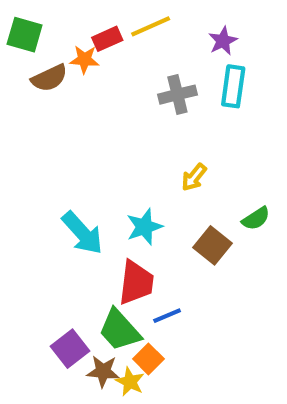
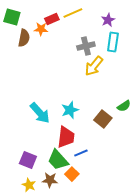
brown semicircle: (49, 78) -> (24, 38), turned -54
yellow arrow: (194, 177) -> (94, 66), moved, size x1.5
purple square: (70, 349) -> (28, 160), moved, turned -30
yellow star: (130, 382) -> (29, 185), moved

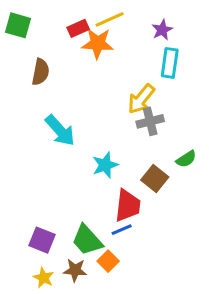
orange star: (41, 29) -> (98, 43), moved, size x1.5
brown semicircle: (24, 38) -> (41, 72), moved
gray cross: (86, 46) -> (150, 121), moved
cyan arrow: (40, 113) -> (60, 130), moved
red trapezoid: (66, 137) -> (128, 206), moved

